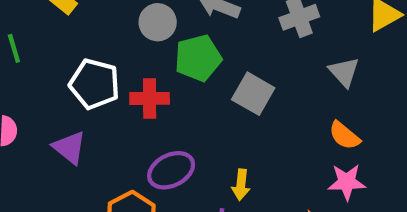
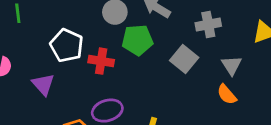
gray square: (253, 94) -> (184, 59), moved
orange semicircle: (344, 135) -> (227, 94), moved

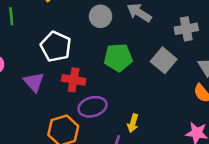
green pentagon: (137, 40) -> (118, 58), moved
red cross: (101, 61) -> (74, 80), moved

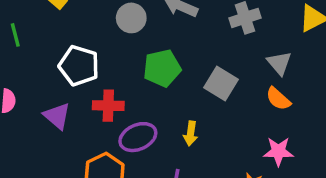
gray square: (164, 60) -> (221, 83), moved
yellow arrow: (133, 123) -> (191, 134), moved

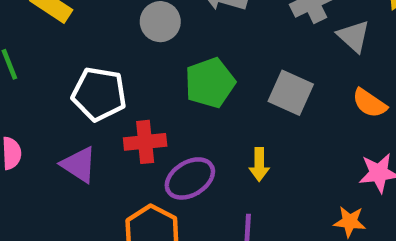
gray triangle: (279, 63) -> (354, 36), moved

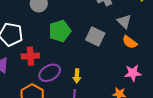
gray triangle: (354, 36) -> (124, 21), moved
yellow arrow: (259, 165) -> (77, 76), moved

